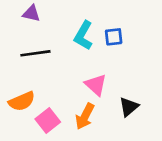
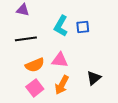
pink triangle: (96, 85) -> (60, 60), moved, turned -36
orange semicircle: (22, 101) -> (35, 65), moved

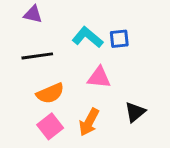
cyan L-shape: (61, 26) -> (88, 37), turned 100
pink triangle: (60, 60) -> (99, 78), moved

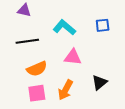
blue square: (119, 39) -> (103, 25), moved
pink square: (50, 126) -> (37, 93), turned 30

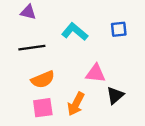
pink triangle: (73, 57) -> (96, 73), moved

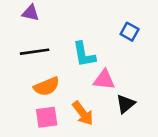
blue square: (119, 29) -> (130, 32), turned 35
cyan L-shape: (75, 32) -> (84, 54), moved, turned -140
orange arrow: (76, 104) -> (83, 113), turned -65

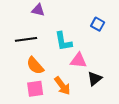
purple triangle: (31, 13) -> (38, 10), moved
orange semicircle: (47, 86) -> (35, 66), turned 72

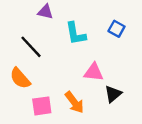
black line: (26, 39) -> (31, 47), turned 55
cyan L-shape: (63, 41) -> (76, 34), moved
orange semicircle: (35, 66) -> (20, 78), moved

